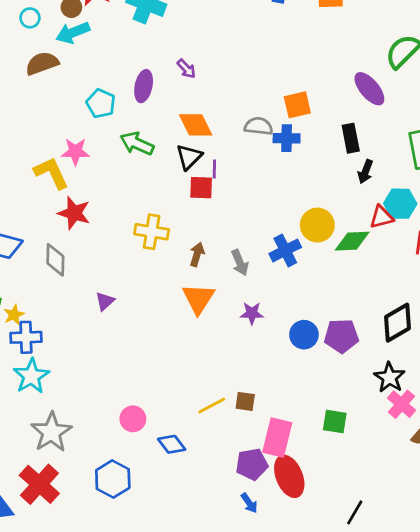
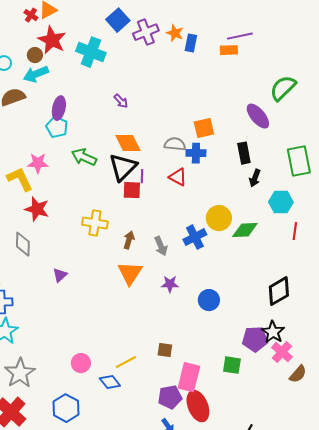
purple ellipse: (144, 86) -> (59, 108), moved
black triangle: (189, 157) -> (123, 167), size x1.4
red triangle: (381, 217) -> (178, 177), moved, turned 42
purple pentagon: (341, 336) -> (255, 339), moved
yellow line: (212, 405) -> (126, 362), moved

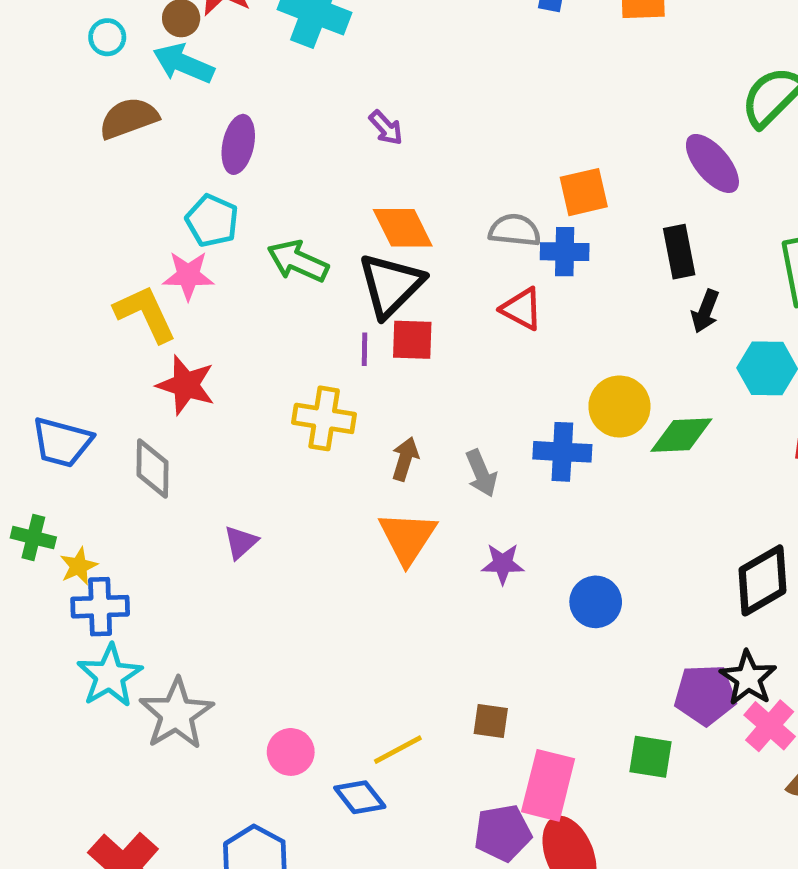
cyan arrow: (36, 74) -> (183, 63), turned 45
cyan pentagon: (57, 127) -> (212, 221), moved
purple line: (142, 176) -> (365, 349), moved
blue cross: (195, 237) -> (562, 452), turned 30
gray star: (20, 373) -> (176, 714), moved

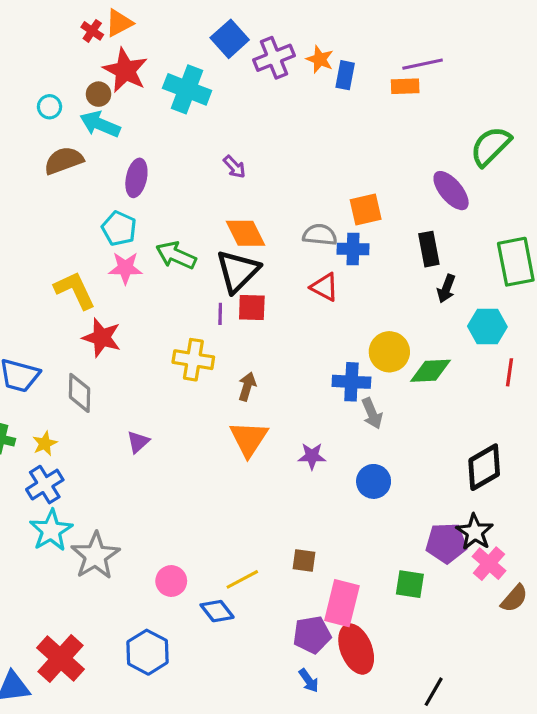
pink star: (188, 275) -> (125, 268), moved
gray arrow: (481, 473) -> (372, 413), moved
yellow star: (79, 566) -> (45, 443), moved
blue cross: (100, 607) -> (45, 485), turned -30

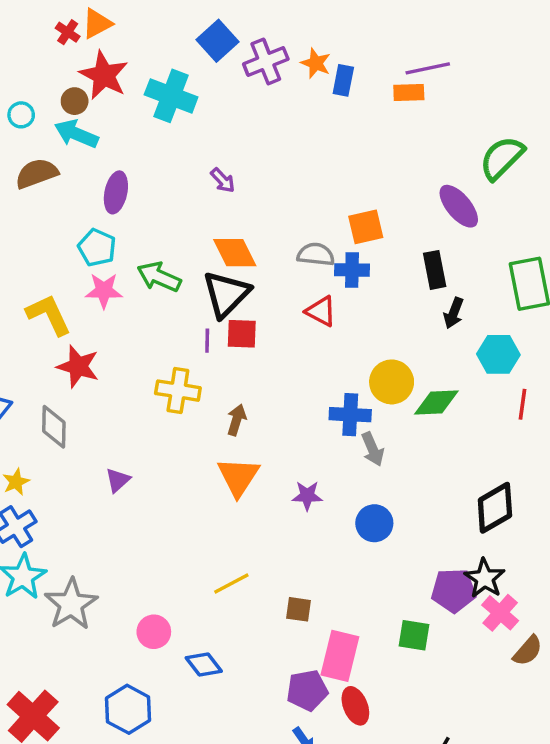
yellow line: (242, 579) -> (231, 584), moved
red ellipse: (356, 649) -> (355, 706), size x0.7

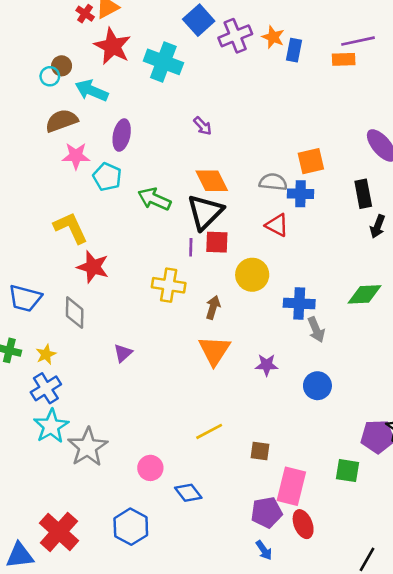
brown circle: (75, 101) -> (62, 66), moved
pink star: (104, 291) -> (76, 156), moved
yellow circle: (392, 382) -> (252, 275), moved

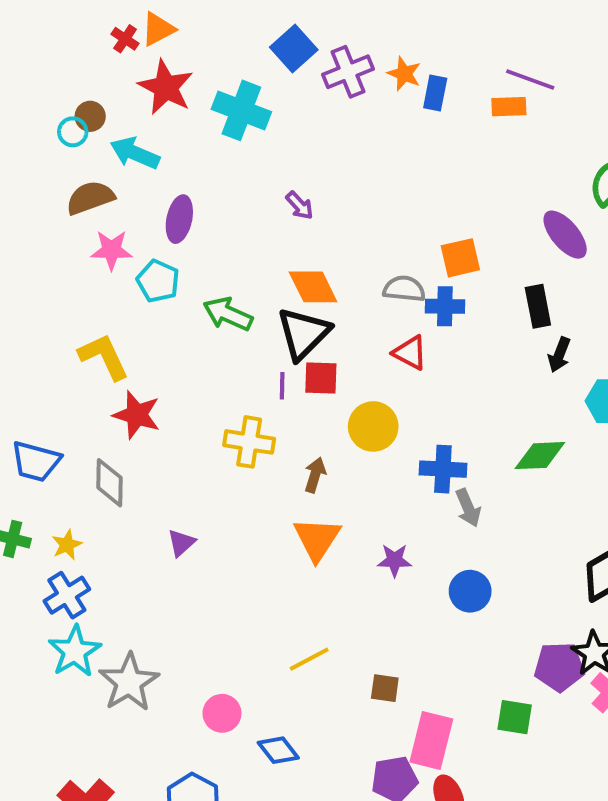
purple line: (358, 41) -> (530, 79), turned 32

